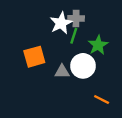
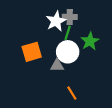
white circle: (83, 66) -> (68, 52), moved
orange line: (102, 99) -> (72, 93), moved, turned 32

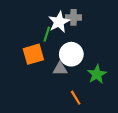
green line: (68, 33) -> (47, 34), moved
green star: (90, 41) -> (97, 74), moved

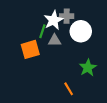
white circle: (71, 54) -> (81, 31), moved
gray triangle: (60, 69) -> (54, 40), moved

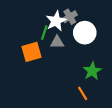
gray cross: (67, 16) -> (70, 17), turned -32
orange line: (69, 89) -> (83, 93), moved

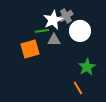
green line: (44, 33) -> (42, 31), turned 64

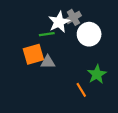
gray triangle: (54, 40) -> (48, 62), moved
orange line: (78, 88) -> (81, 90), moved

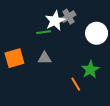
white circle: (89, 34) -> (97, 33), moved
orange square: (33, 54) -> (14, 58), moved

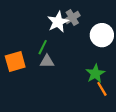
green line: (44, 32) -> (43, 47), moved, turned -56
orange line: (76, 84) -> (102, 89), moved

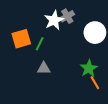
orange square: (15, 61) -> (21, 39), moved
gray triangle: (47, 61) -> (44, 68), moved

